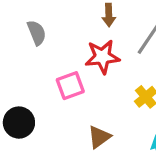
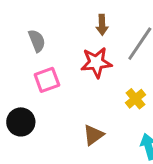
pink square: (70, 86) -> (47, 80), moved

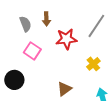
brown arrow: (102, 25) -> (46, 19), moved
pink square: (47, 80) -> (32, 51), turned -36

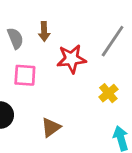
pink square: (32, 51) -> (25, 75), turned -30
brown triangle: (64, 89) -> (51, 127), moved

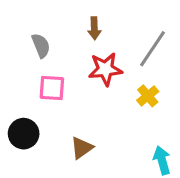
brown arrow: (44, 31) -> (94, 28), moved
yellow cross: (108, 93) -> (148, 96), moved

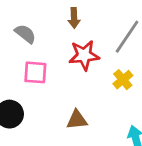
gray semicircle: (41, 46) -> (25, 34), turned -30
brown triangle: (82, 148) -> (77, 120), moved, turned 30

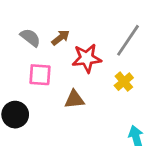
brown arrow: (74, 18) -> (61, 38), moved, turned -126
brown triangle: (77, 120) -> (74, 99), moved

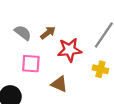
yellow cross: (124, 82) -> (100, 69), turned -35
brown triangle: (74, 99) -> (59, 84), turned 30

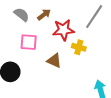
yellow cross: (100, 69) -> (79, 47), moved

